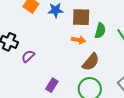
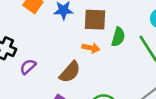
brown semicircle: (91, 62) -> (70, 72), moved

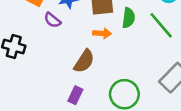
purple semicircle: (28, 67) -> (52, 20), moved, turned -91

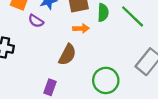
purple rectangle: (75, 95) -> (50, 87), moved

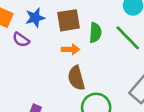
brown semicircle: (67, 55) -> (76, 78), moved, turned 135

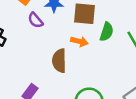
brown semicircle: (76, 78) -> (59, 61), moved

